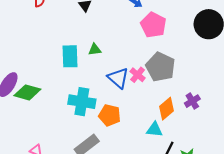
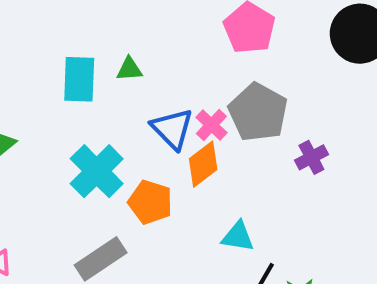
purple cross: (192, 101) -> (311, 157), moved
cyan cross: (82, 102) -> (97, 171), turned 32
orange diamond: (167, 109) -> (203, 164), moved

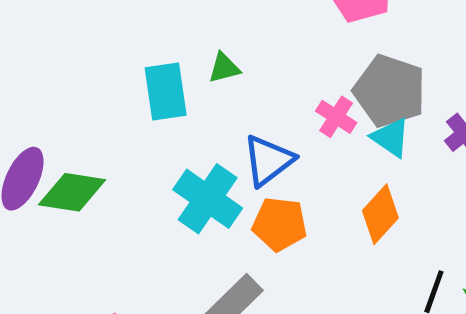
blue triangle: (172, 129) -> (268, 160), moved, turned 48
orange diamond: (203, 164) -> (380, 214), moved
cyan triangle: (238, 237) -> (391, 138), moved, turned 36

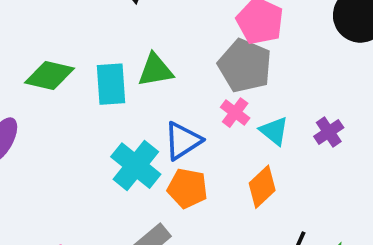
green triangle: (224, 68) -> (155, 70), size x1.5
gray pentagon: (390, 91) -> (245, 66), moved
green diamond: (72, 192) -> (50, 76), moved

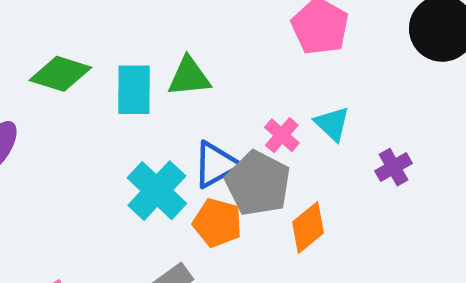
gray pentagon: (245, 66) -> (258, 183), moved
cyan triangle: (274, 131) -> (332, 124), moved

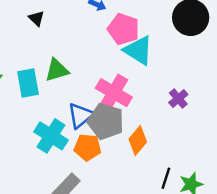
cyan triangle: (332, 124) -> (138, 50), moved, size x1.5
pink cross: (282, 135) -> (114, 93), size x1.8

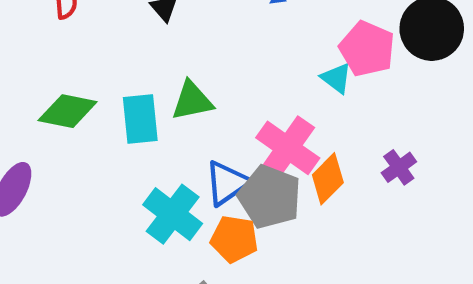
pink pentagon: (123, 29) -> (367, 49), moved
cyan triangle: (138, 50) -> (336, 78), size x0.6
orange diamond: (138, 140) -> (328, 179), moved

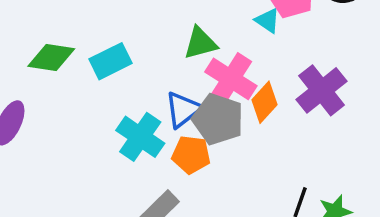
green triangle: (192, 101) -> (200, 43), moved
cyan rectangle: (140, 119) -> (110, 61), turned 72
purple cross: (399, 167) -> (322, 90), size x1.8

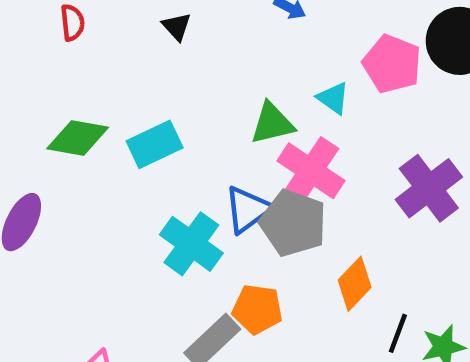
cyan triangle: (268, 21) -> (333, 98), moved
orange diamond: (264, 102) -> (355, 284), moved
orange pentagon: (191, 155) -> (257, 309), moved

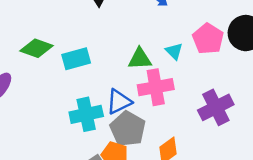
pink cross: (311, 171) -> (156, 87), turned 36
gray pentagon: (293, 223) -> (128, 129), moved
cyan cross: (191, 244) -> (86, 114), turned 32

